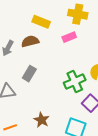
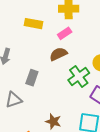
brown semicircle: (30, 41) -> (58, 54), moved

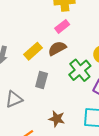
yellow rectangle: (34, 24) -> (33, 51), moved, turned -48
gray rectangle: (32, 78) -> (42, 80), moved

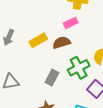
gray rectangle: (42, 80) -> (52, 77), moved

